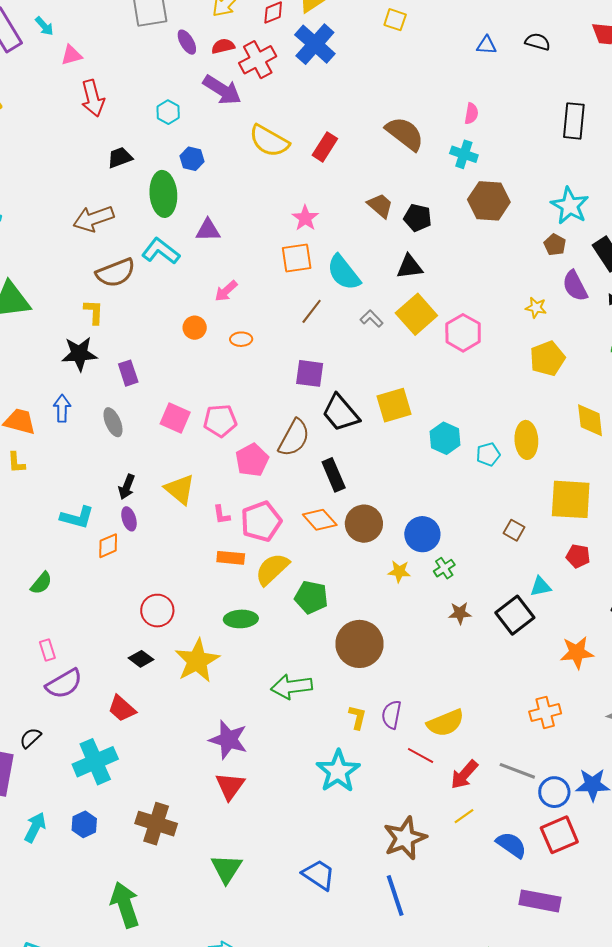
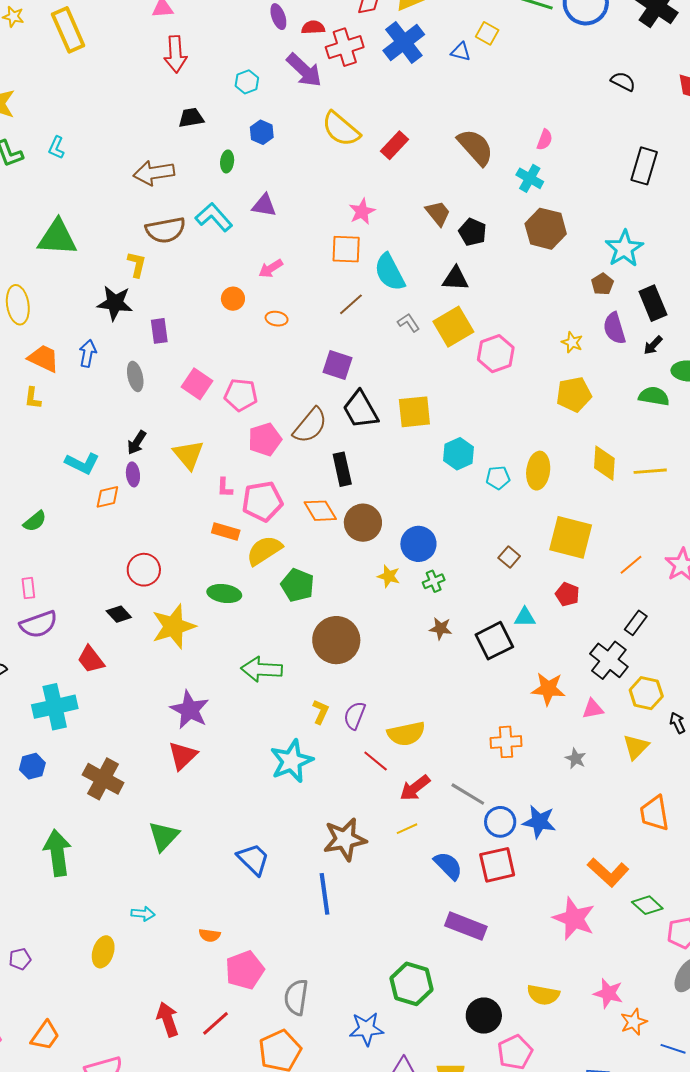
blue triangle: (486, 45) -> (461, 52), moved
green ellipse: (163, 194) -> (227, 161), size x0.5

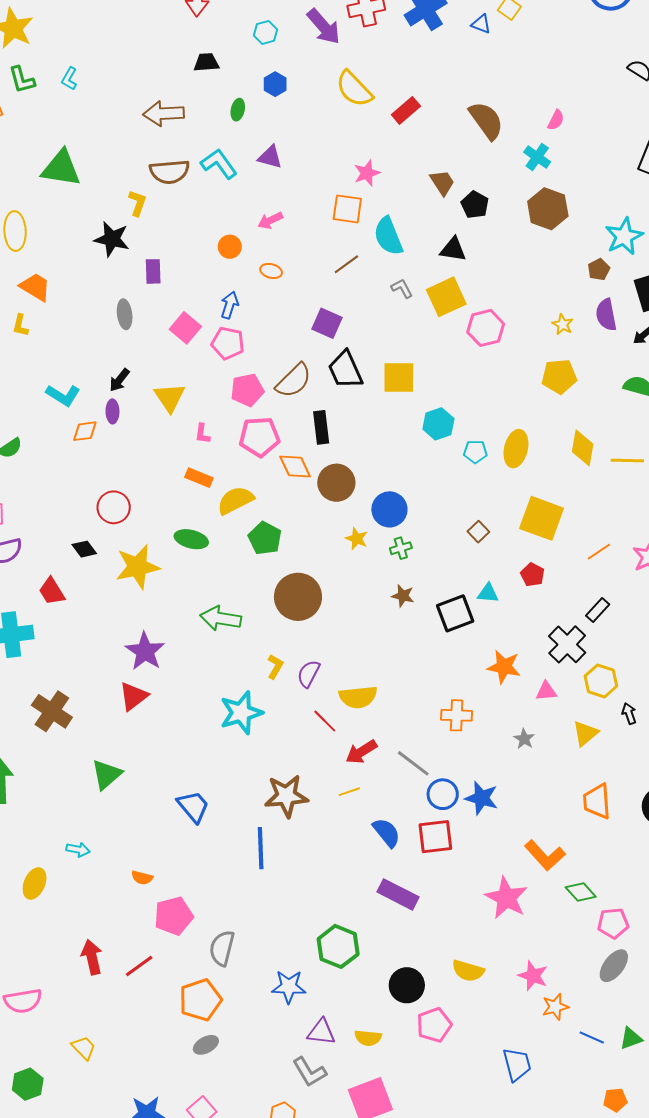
blue arrow: (88, 353) -> (230, 305), moved
pink pentagon: (262, 501) -> (259, 437), moved

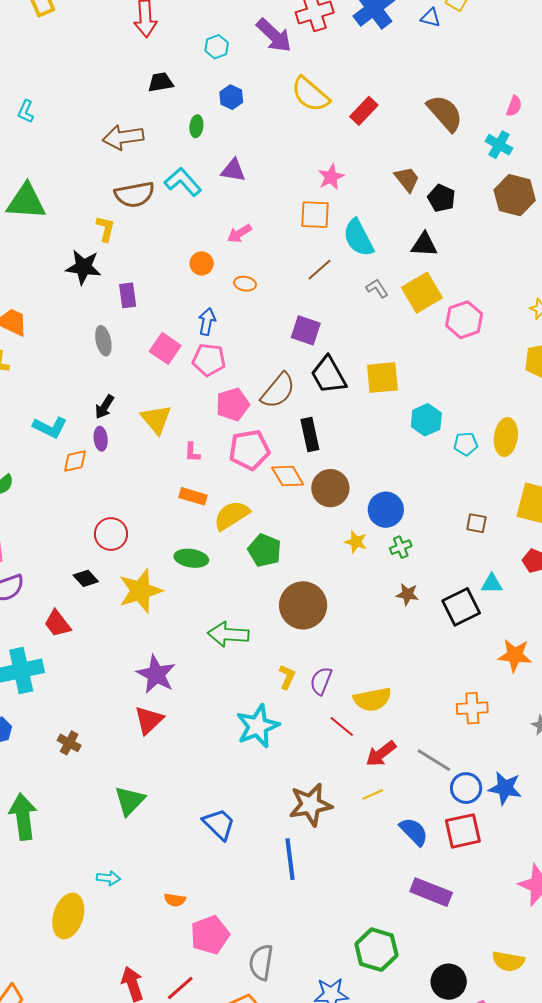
brown square: (478, 532) -> (476, 523), turned -30
brown cross: (52, 711) -> (69, 743), size x0.6
yellow ellipse: (35, 883) -> (68, 916), size x1.4

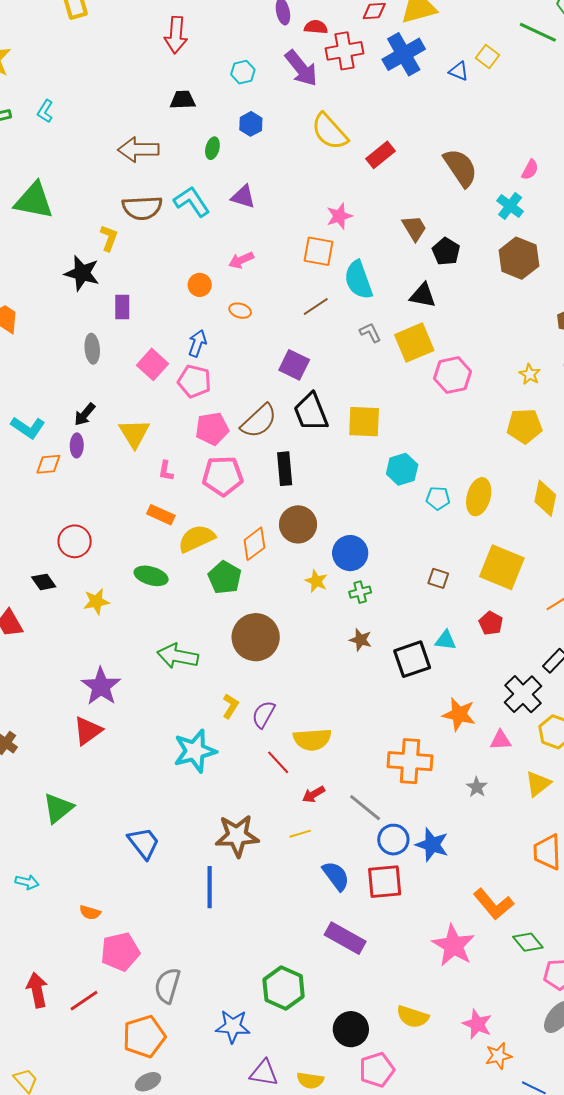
orange diamond: (288, 476) -> (254, 544), moved, turned 76
yellow star: (140, 591) -> (96, 602), size x0.6
orange cross: (472, 708) -> (410, 761), size x1.4
red arrow: (381, 754) -> (314, 794), size x0.7

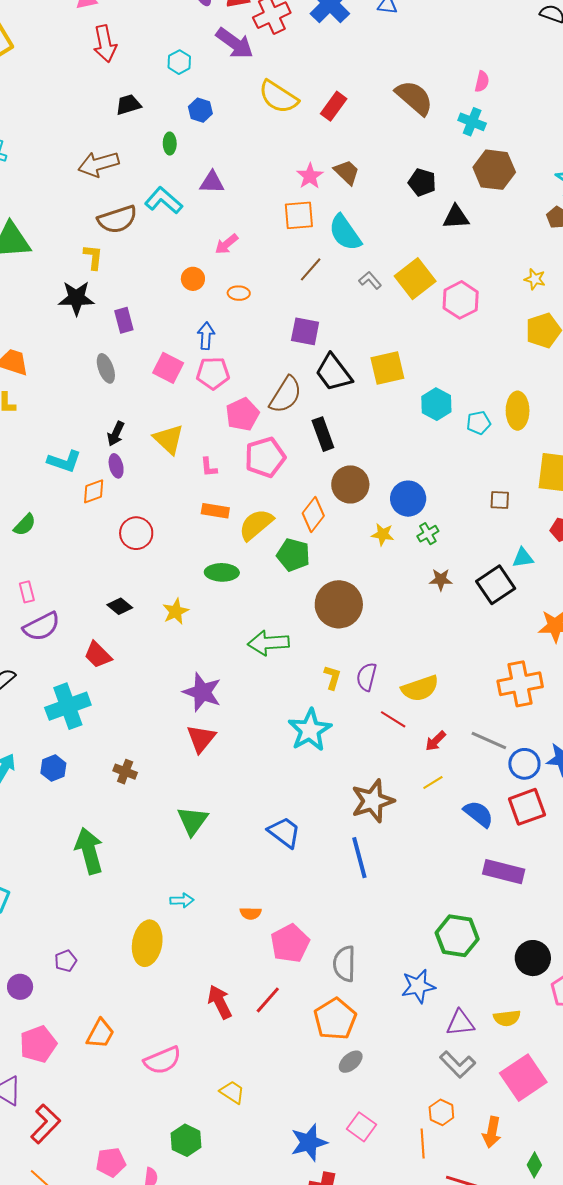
brown trapezoid: (414, 228) -> (347, 172), moved
black triangle: (423, 295) -> (456, 217), moved
red circle: (75, 541) -> (136, 533), moved

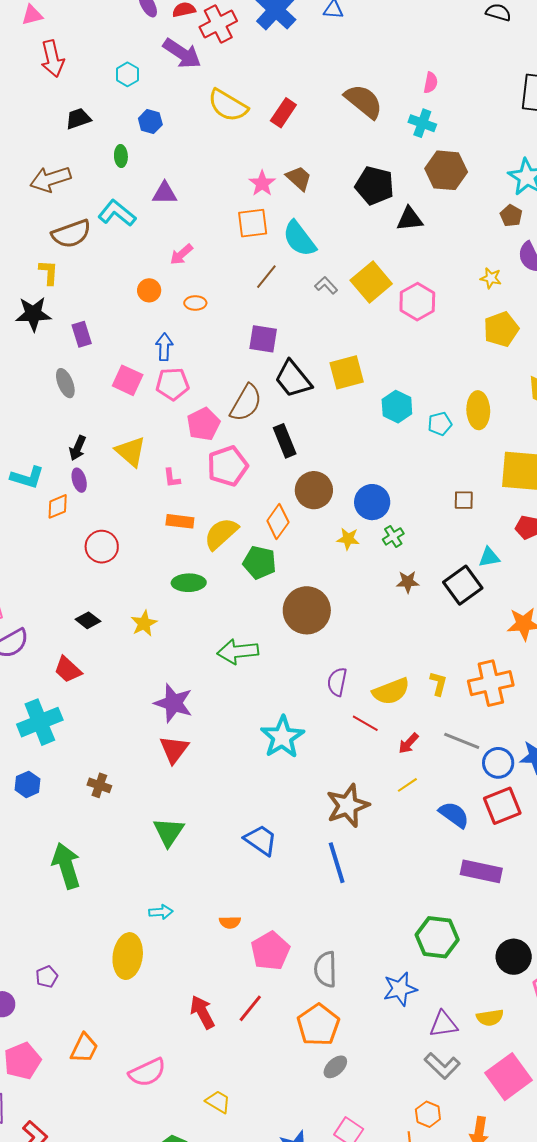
black pentagon: (422, 182) -> (375, 186), size x1.4
yellow L-shape: (332, 677) -> (438, 684), moved

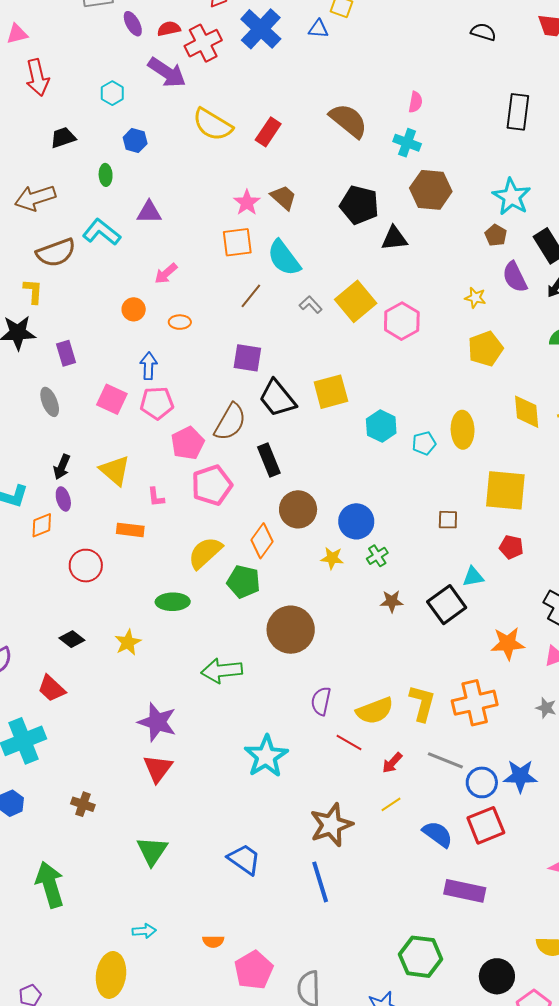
orange rectangle: (180, 521) -> (130, 530), moved
yellow L-shape: (438, 684) -> (422, 703), size x1.5

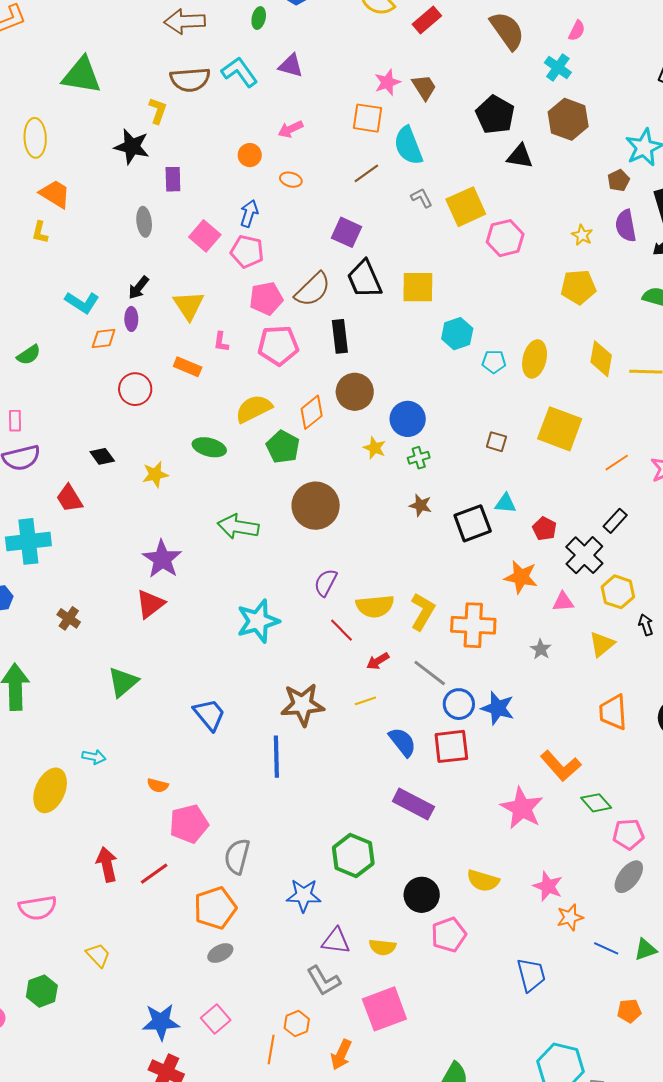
red pentagon: (511, 547) -> (544, 529), moved

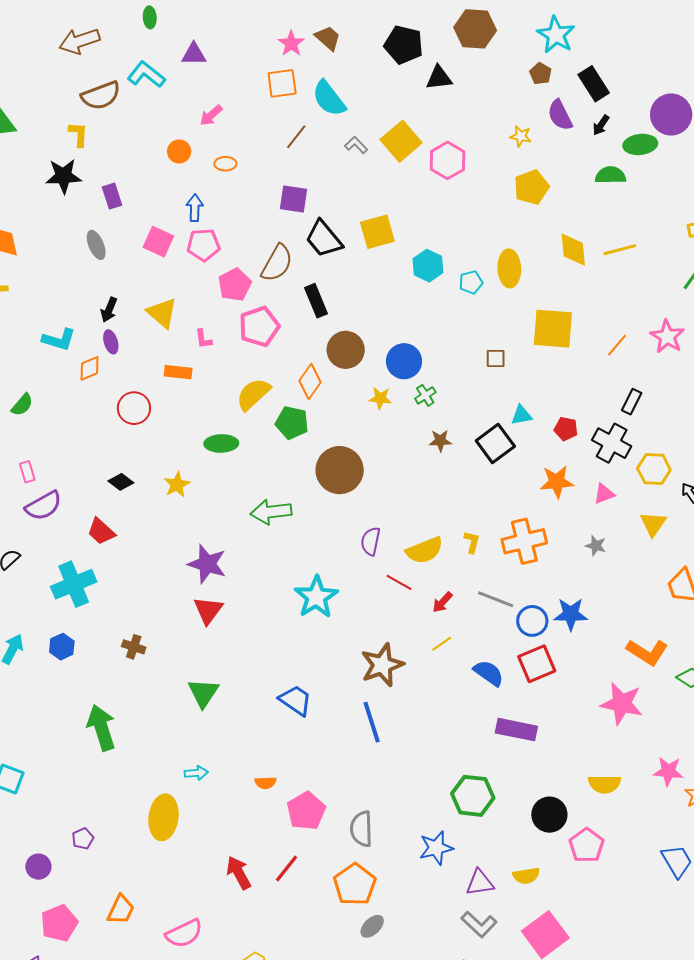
yellow L-shape: (423, 612) -> (472, 542), size x0.6

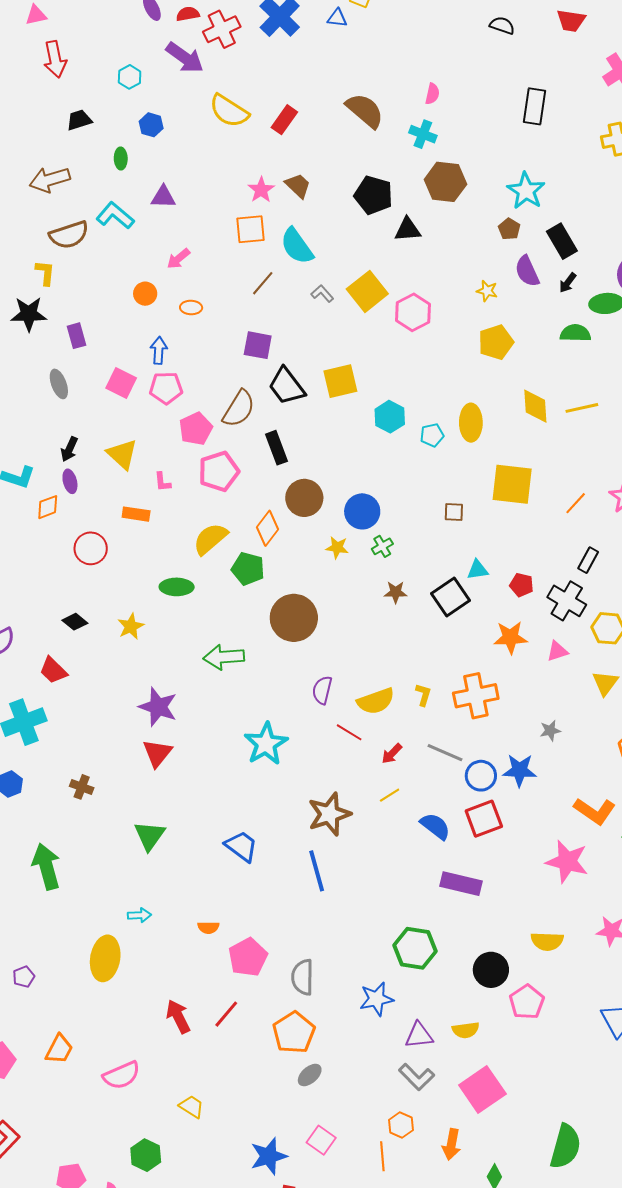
gray star: (596, 546) -> (550, 731), moved, turned -30

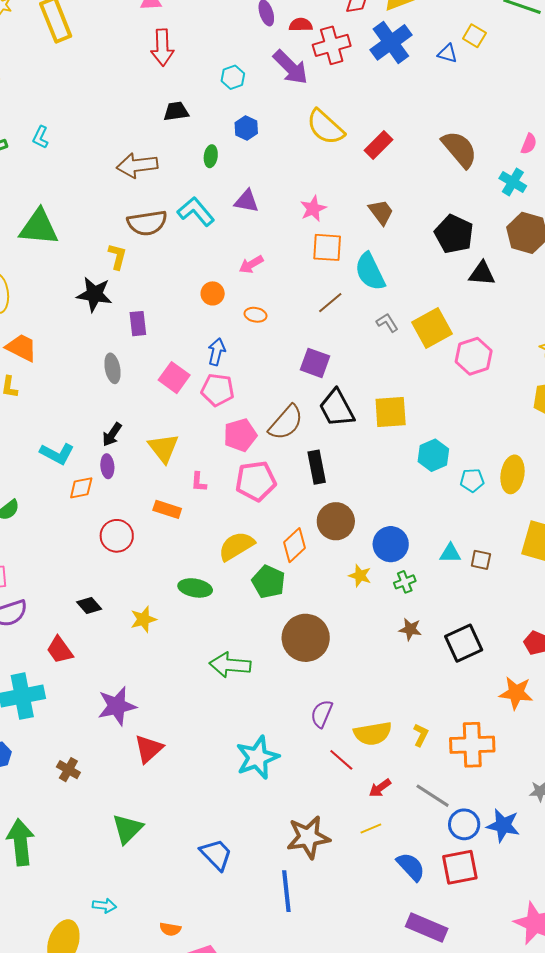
pink star: (261, 190) -> (313, 209), moved
cyan triangle: (478, 570) -> (450, 553), moved
purple star: (158, 707) -> (117, 706), moved, turned 30

